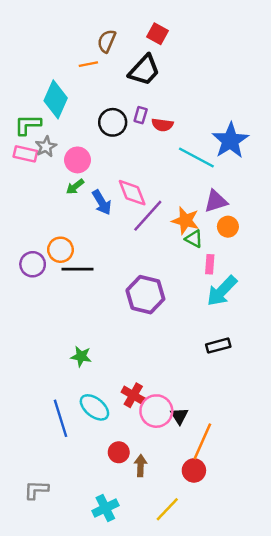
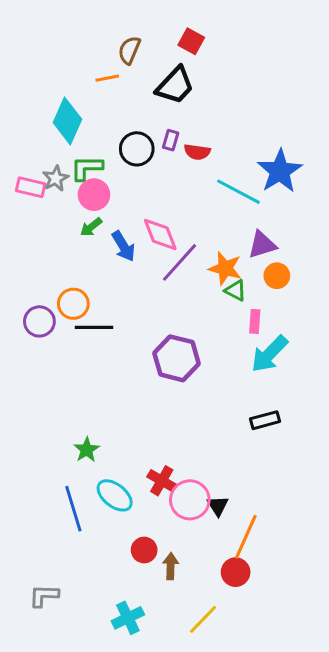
green L-shape: (28, 125) -> (87, 168), moved
green star: (81, 356) -> (87, 450), moved, turned 30

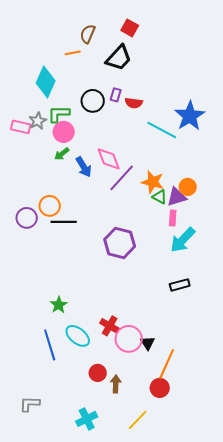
purple triangle: (262, 245) -> (177, 197), moved

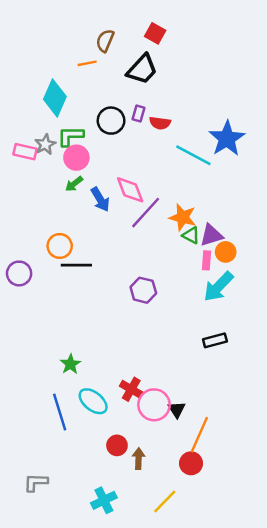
orange circle: (188, 187) -> (226, 252), moved
purple circle: (27, 218) -> (19, 273), moved
purple hexagon: (120, 243) -> (143, 290), size x0.7

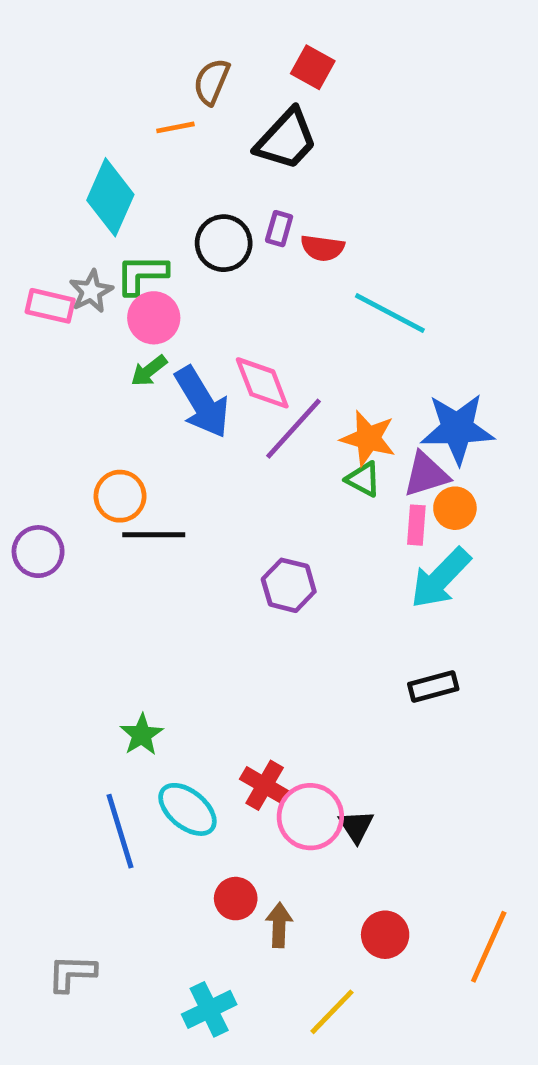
blue star: (227, 139) -> (457, 429), moved, turned 30
blue arrow: (100, 199) -> (202, 402), size x1.4
green triangle: (191, 235) -> (363, 479), moved
orange line: (199, 435) -> (489, 947), moved

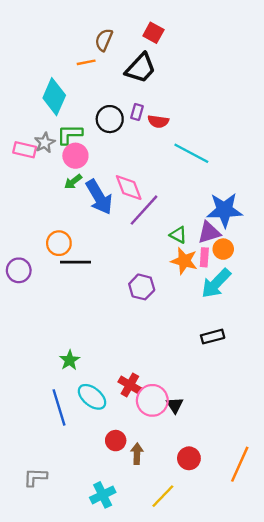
orange star: (368, 438) -> (184, 261), moved

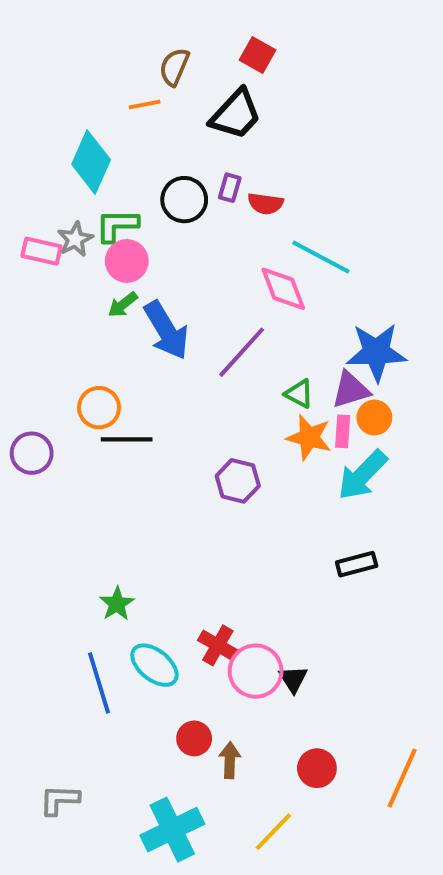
pink diamond: (129, 188) -> (283, 289), moved
cyan cross: (103, 495) -> (172, 830), size x1.4

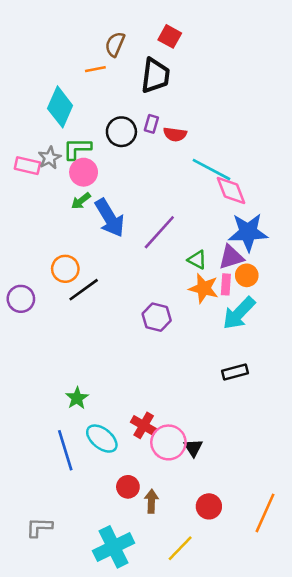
black trapezoid: (236, 114) -> (155, 76), turned -36
pink diamond: (283, 289) -> (231, 190), moved
black line: (127, 439) -> (84, 290), turned -36

